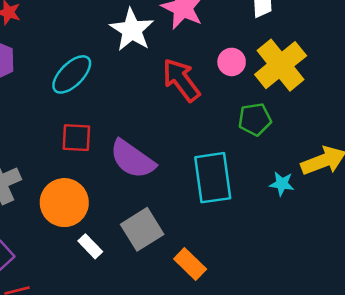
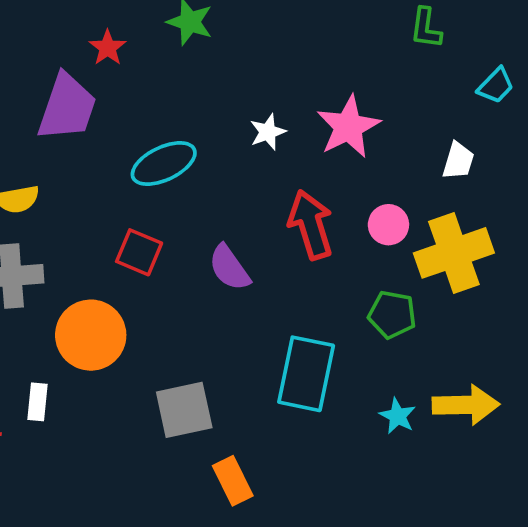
white star: (132, 30) -> (268, 132), size x0.6
purple semicircle: (132, 159) -> (229, 268), moved, size x0.7
white rectangle: (90, 246) -> (38, 402), moved, turned 30

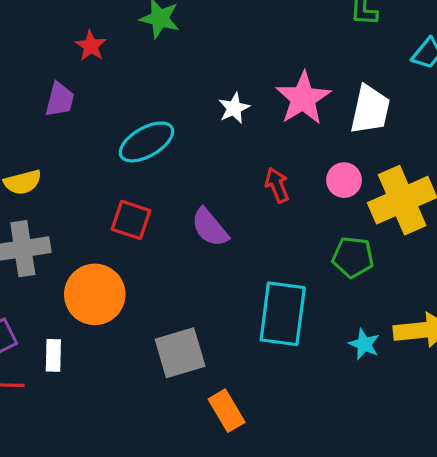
purple trapezoid: (67, 107) -> (60, 100), size x0.6
white trapezoid: (458, 161) -> (370, 110), moved, size x1.5
red arrow: (311, 225) -> (277, 185), size x0.6

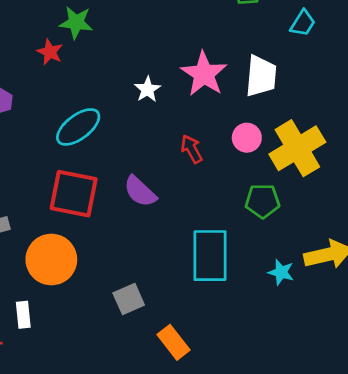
red star: (91, 46) -> (50, 52), moved
red square: (131, 220) -> (74, 194), size x1.5
gray square: (180, 353) -> (129, 299), size x0.7

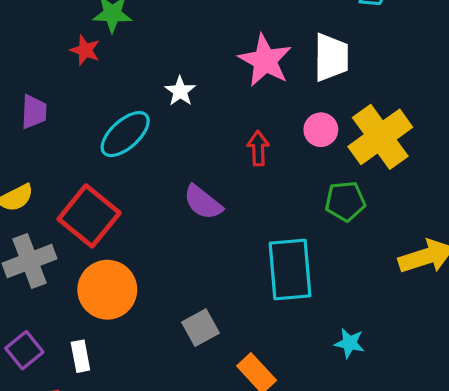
white star: (147, 89) -> (180, 91), moved
red arrow: (192, 149) -> (258, 148), turned 32
red square: (74, 194) -> (89, 216), moved, turned 33
cyan star: (281, 272) -> (349, 343), moved

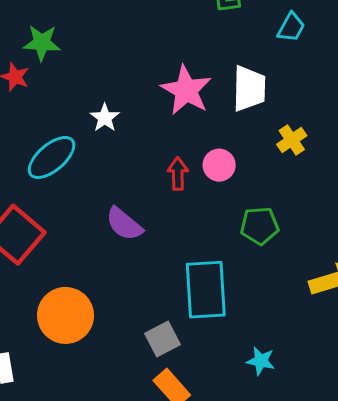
pink circle: (321, 130) -> (219, 165), moved
yellow cross: (380, 137) -> (292, 140), moved, size x0.5
orange circle: (107, 290) -> (66, 315), moved
gray square: (200, 328) -> (162, 339), moved

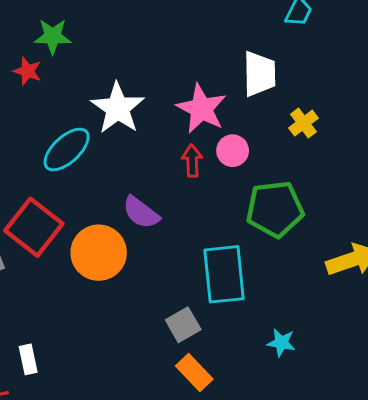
pink star: (186, 90) -> (201, 109), moved
white star: (105, 118) -> (118, 108), size x1.8
green pentagon: (260, 226) -> (275, 209), size x1.5
orange circle: (66, 315) -> (99, 253), moved

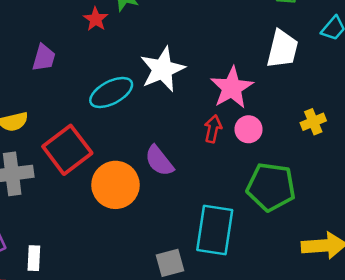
white trapezoid: (259, 74) -> (282, 49), moved

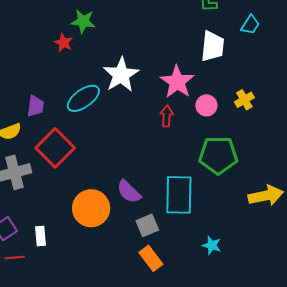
purple trapezoid: (44, 58) -> (35, 106), moved
pink circle: (248, 129) -> (206, 105), moved
purple semicircle: (159, 161) -> (129, 192), moved
orange circle: (115, 185) -> (91, 208), moved

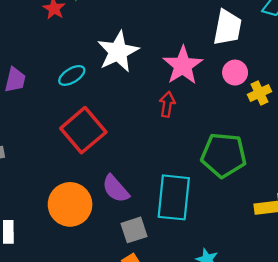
cyan ellipse: (83, 98) -> (72, 75), size x0.7
pink circle: (206, 105) -> (235, 73), moved
red square: (55, 148) -> (83, 130), moved

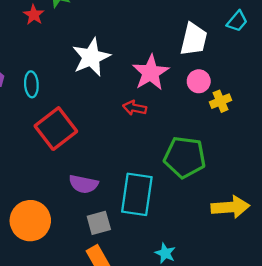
cyan ellipse: (72, 75) -> (31, 84), moved, turned -65
red arrow: (167, 104) -> (135, 108), turned -90
purple semicircle: (116, 189) -> (84, 184), turned -40
orange circle: (70, 204) -> (30, 221), moved

